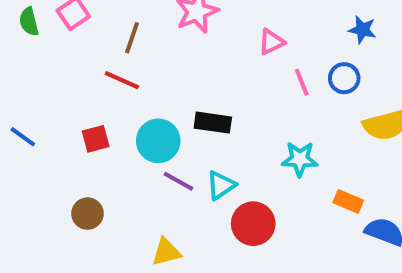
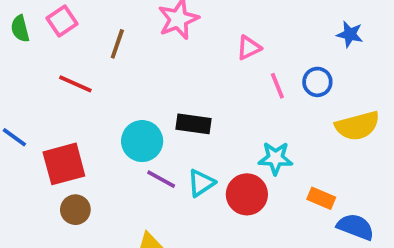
blue star: (362, 30) -> (350, 34), moved
red line: (122, 80) -> (75, 84), moved
red square: (96, 139) -> (64, 164), moved, size x1.6
red circle: (253, 224) -> (247, 194), moved

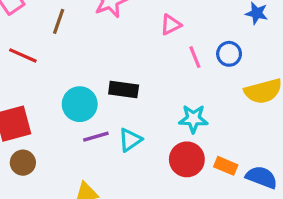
purple line: (161, 179) -> (96, 137), turned -45
red circle: (247, 194) -> (187, 159), moved
orange rectangle: (321, 198) -> (226, 166), moved

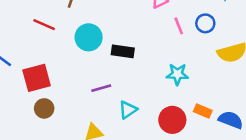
cyan circle: (80, 104) -> (89, 37), moved
cyan triangle: (130, 140) -> (128, 110), moved
red circle: (187, 159) -> (172, 120), moved

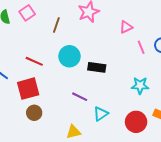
red line: (44, 25) -> (34, 61), moved
purple line: (101, 88) -> (80, 97), turned 42

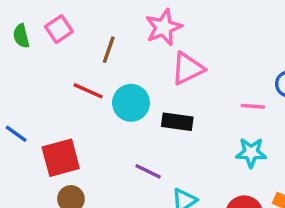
pink triangle: (126, 27) -> (188, 69), moved, size x1.5
pink line: (141, 47) -> (253, 106), moved, turned -64
red line: (34, 61) -> (88, 91), moved

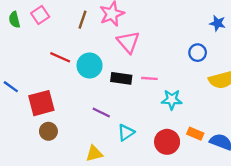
brown line: (109, 50) -> (82, 20), moved
pink triangle: (188, 69) -> (128, 42), turned -45
pink line: (253, 106) -> (149, 78), moved

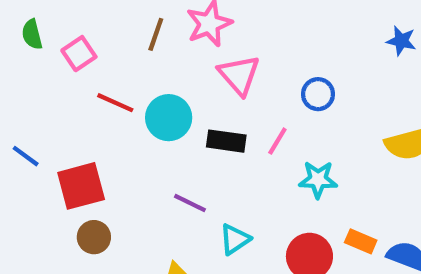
pink square: (40, 15) -> (79, 54), moved
blue circle: (198, 53) -> (318, 94), moved
pink line: (149, 78) -> (277, 141), turned -63

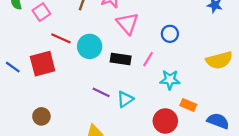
red square: (81, 186) -> (43, 64), moved
brown circle: (94, 237) -> (41, 116), moved
cyan triangle: (235, 239) -> (125, 99), moved
orange rectangle: (361, 241) -> (188, 105), moved

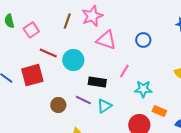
pink triangle: (127, 23) -> (106, 40), turned -30
blue circle: (170, 34) -> (143, 40), moved
black rectangle: (121, 59) -> (97, 82), moved
brown circle: (41, 116) -> (58, 105), moved

